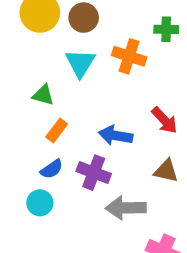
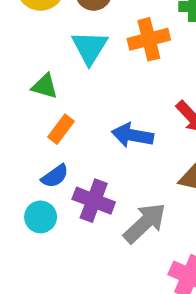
orange cross: (129, 56) -> (149, 39), turned -32
purple cross: (94, 173) -> (94, 201), moved
gray arrow: (126, 208) -> (145, 223), turned 138

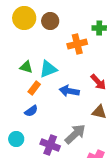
cyan triangle: (90, 47) -> (48, 69), moved, turned 36
purple cross: (94, 201) -> (50, 145), moved
cyan circle: (41, 217) -> (16, 139), moved

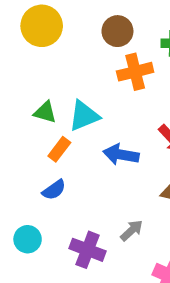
brown circle: (50, 21) -> (117, 31), moved
gray arrow: (75, 134) -> (132, 230), size x0.6

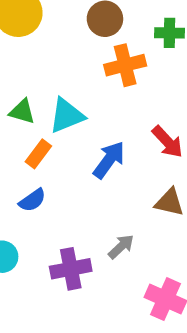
blue arrow: (121, 155) -> (109, 160), turned 116
purple cross: (88, 250) -> (71, 269), turned -32

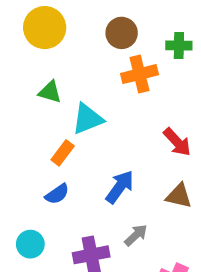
green triangle: (22, 112) -> (50, 92), moved
blue arrow: (109, 160) -> (120, 187), moved

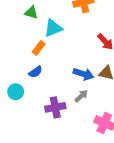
blue arrow: (120, 187) -> (83, 74), moved, turned 72
cyan circle: (30, 244) -> (16, 92), moved

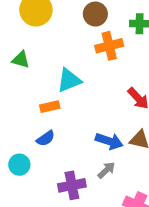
green triangle: (31, 13) -> (21, 60), moved
orange rectangle: (39, 48) -> (50, 107), turned 40

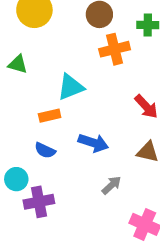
blue semicircle: (46, 138) -> (45, 150), turned 60
blue arrow: (109, 141) -> (93, 143), moved
purple cross: (72, 185) -> (39, 202), moved

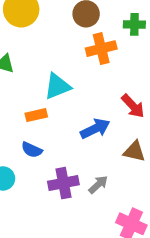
blue arrow: (93, 143) -> (95, 129), moved, turned -44
purple cross: (39, 202) -> (63, 183), moved

